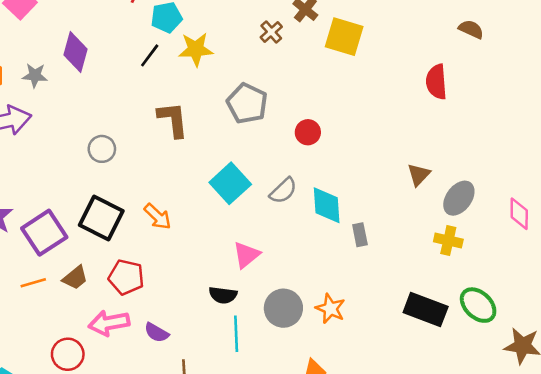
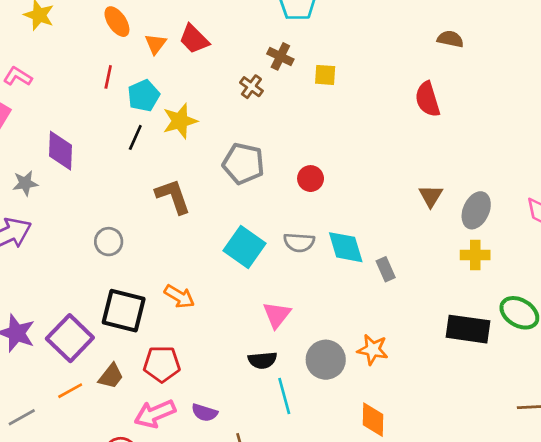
yellow square: (344, 37) -> (325, 75), size x0.6
gray semicircle: (283, 191) -> (299, 242), turned 60

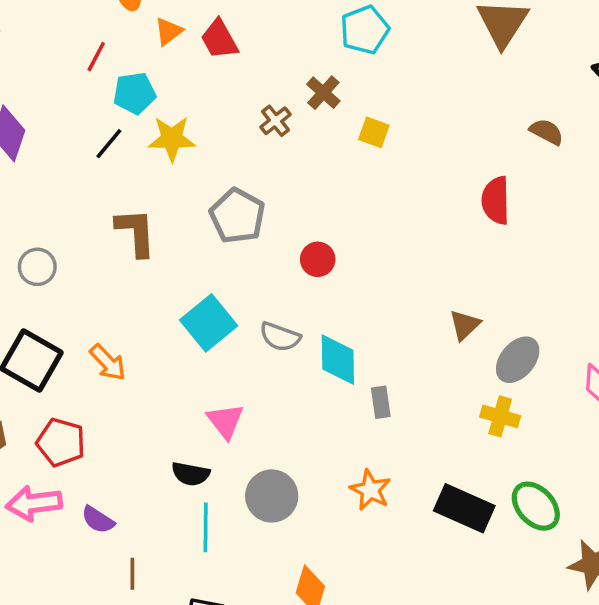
pink triangle: (277, 315) -> (225, 421), turned -32
orange star: (373, 350) -> (370, 490), moved

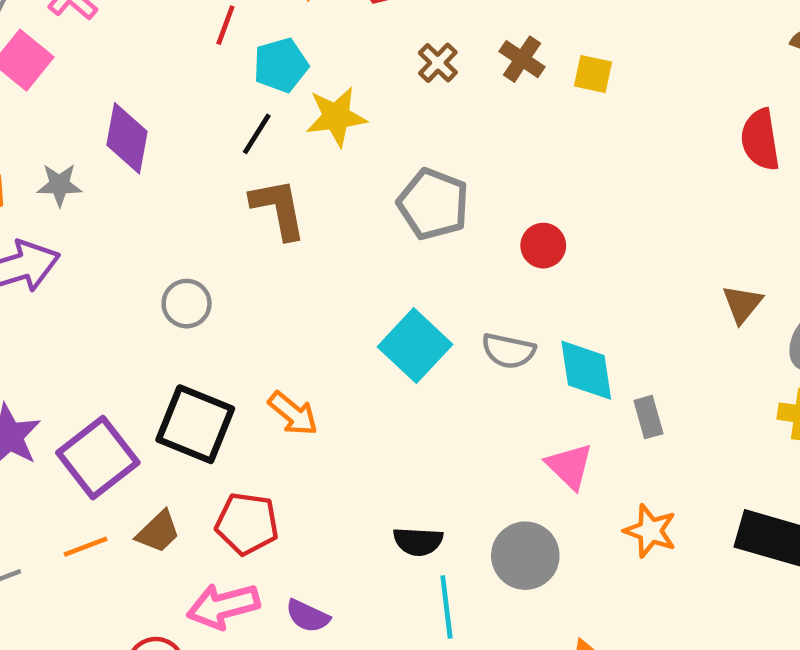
brown cross: (323, 93) -> (522, 59), moved
brown cross: (275, 121) -> (438, 63), moved
brown L-shape: (136, 232) -> (278, 209), moved
pink triangle: (225, 421) -> (569, 466), moved

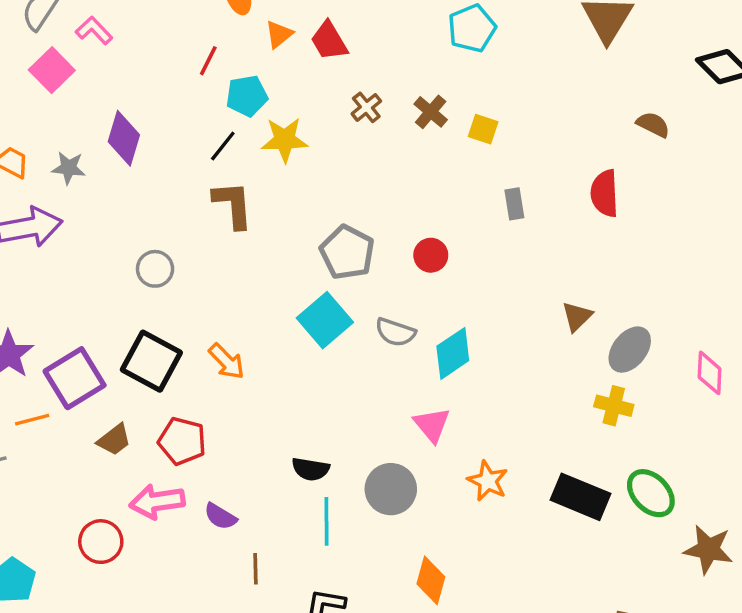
gray pentagon: (433, 204) -> (347, 252), moved
cyan diamond: (586, 370) -> (453, 353), turned 58
gray rectangle: (648, 417) -> (514, 204), moved
orange line: (86, 547) -> (32, 420), moved

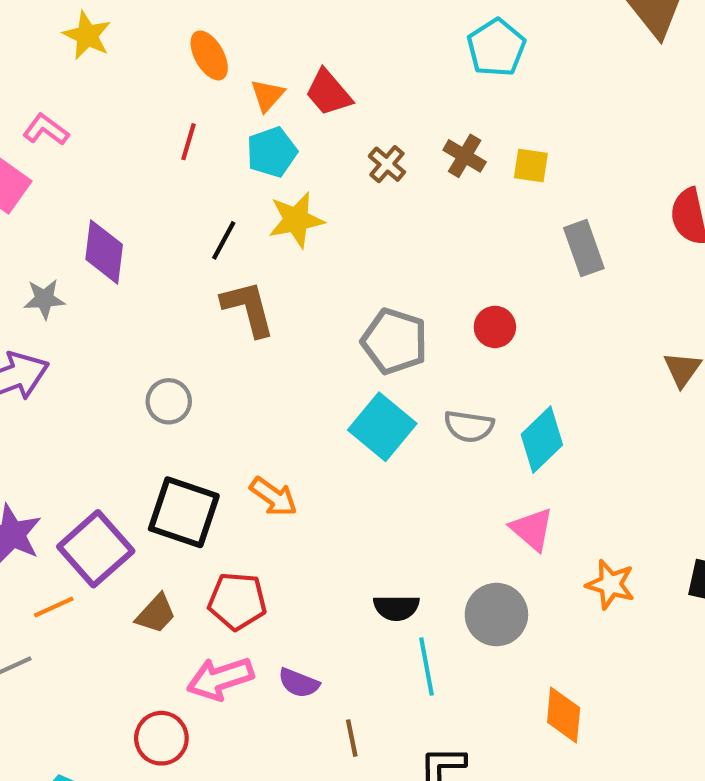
cyan pentagon: (247, 96) -> (272, 152), moved
gray rectangle: (514, 204) -> (584, 248), size x1.4

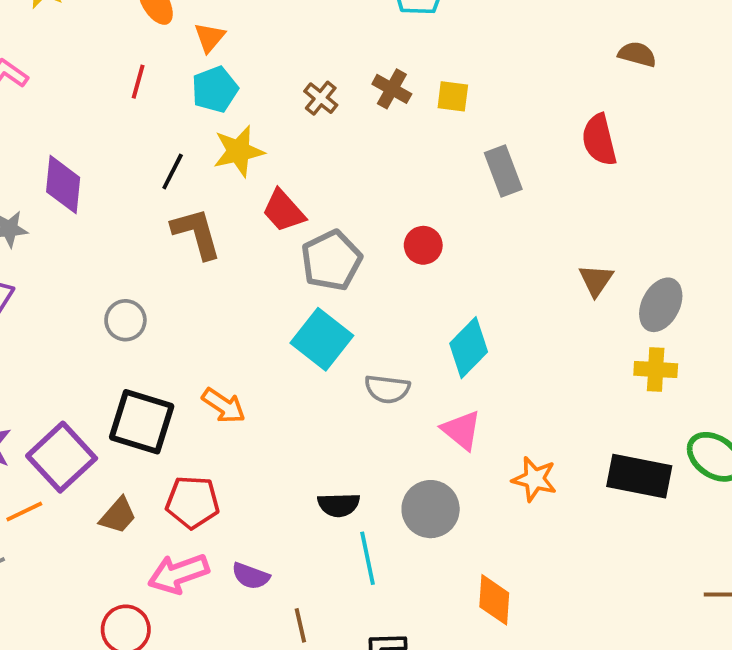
red trapezoid: (328, 93) -> (284, 211), moved
gray pentagon: (395, 341) -> (331, 260), turned 30
gray semicircle: (469, 426) -> (387, 389), moved

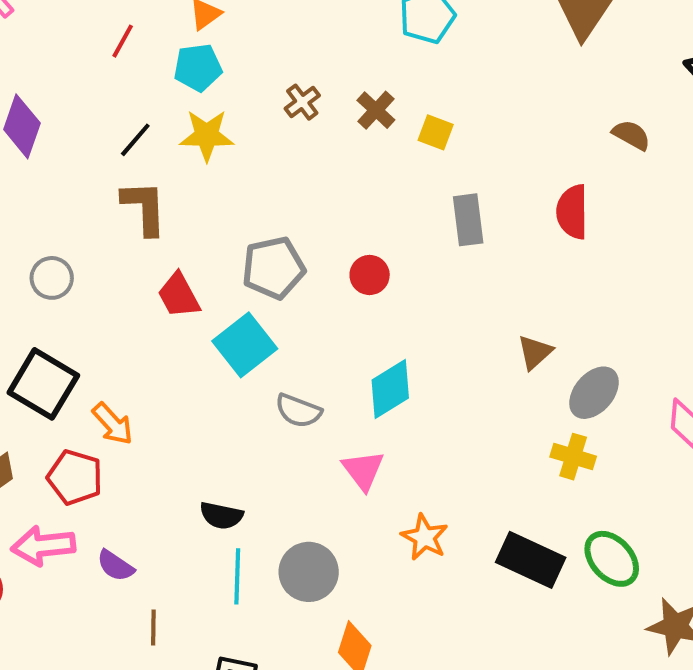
red trapezoid: (284, 211) -> (179, 295), moved
orange arrow: (224, 406) -> (113, 424), moved
gray circle: (431, 509) -> (309, 572), moved

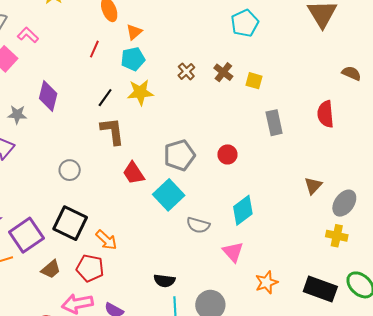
orange star: (425, 537) -> (267, 282), turned 30

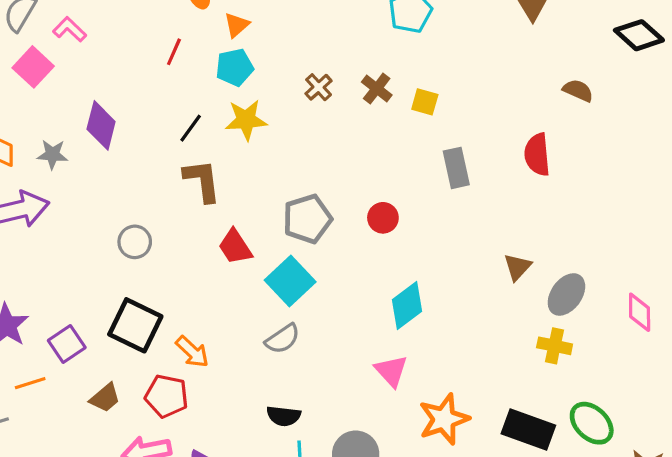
gray semicircle: (198, 225) -> (283, 339), moved, turned -50
purple square: (26, 235) -> (67, 344), size x0.7
orange star: (267, 282) -> (444, 419), size x1.4

